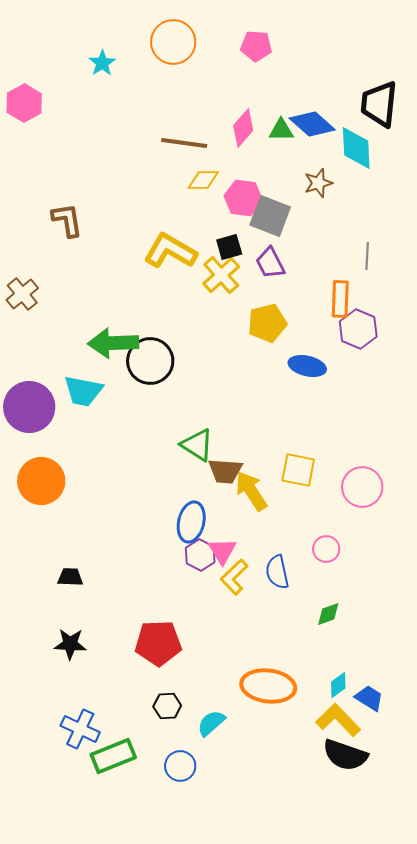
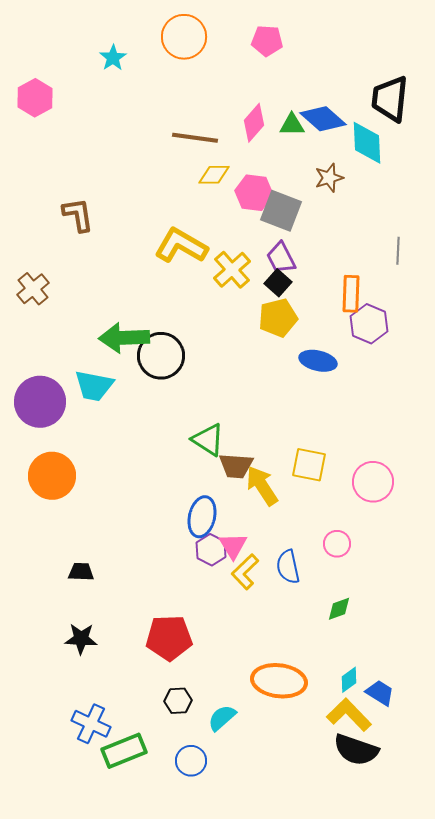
black square: (229, 247) -> (278, 283), moved, turned -32
gray line: (367, 256) -> (398, 251), moved

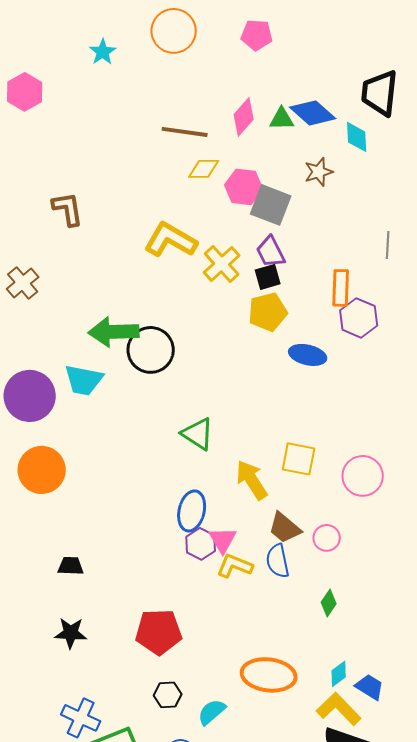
cyan diamond: (367, 143) -> (357, 137), size x0.7
black square: (278, 283) -> (268, 277), turned 32
brown trapezoid: (236, 466) -> (285, 528), moved, turned 36
yellow L-shape: (245, 572) -> (235, 566), turned 66
green diamond: (339, 609) -> (329, 603), turned -36

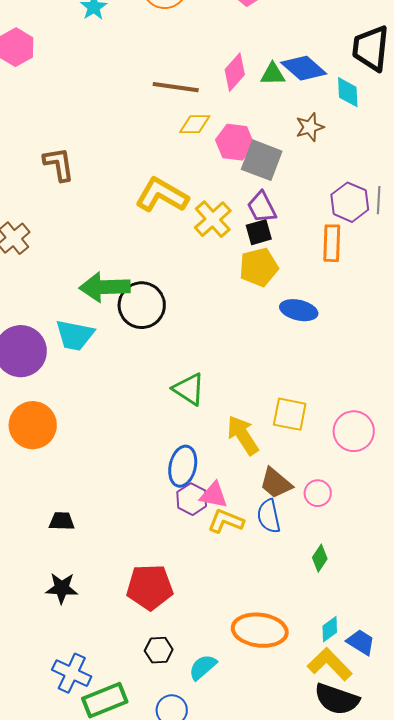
purple hexagon: (359, 318) -> (350, 202), moved
pink triangle: (223, 540) -> (214, 495), turned -48

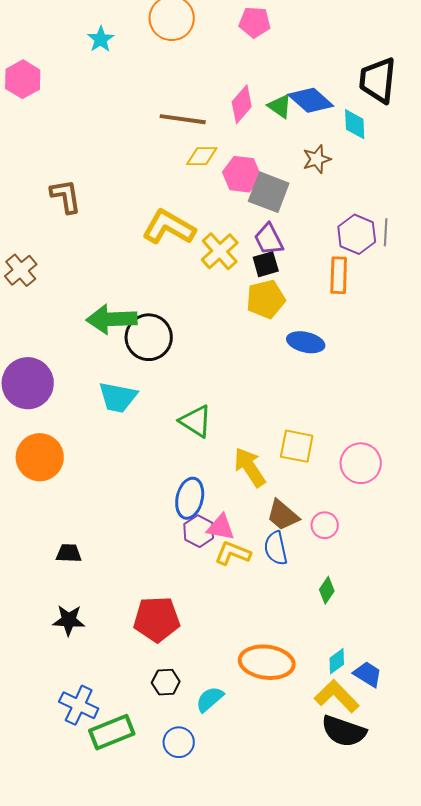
green triangle: (273, 74) -> (280, 106), turned 36
cyan trapezoid: (75, 335) -> (118, 397), moved

